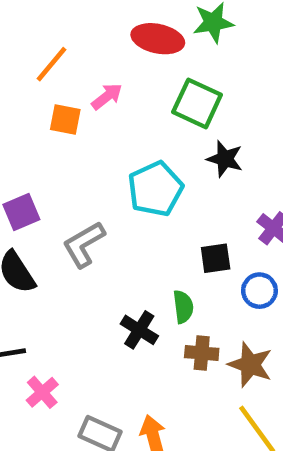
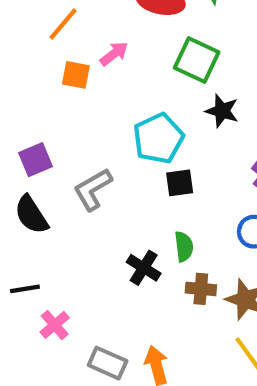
black square: (216, 258) -> (180, 183), moved

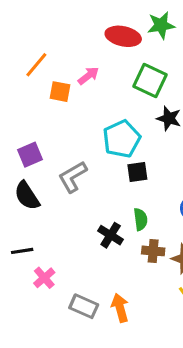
orange line: (63, 24) -> (36, 65), moved

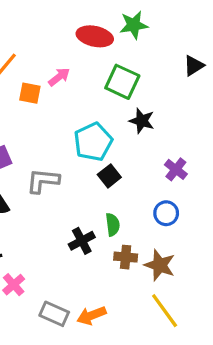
black square: (137, 172) -> (109, 176), turned -30
gray L-shape: (73, 177) -> (43, 181), turned 36
black cross: (111, 235) -> (82, 241), turned 30
orange arrow: (120, 308) -> (92, 315), turned -96

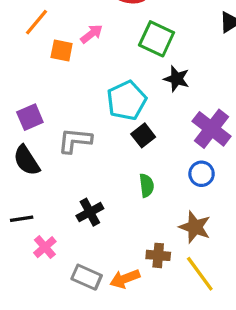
purple cross: (176, 169) -> (212, 129), size x1.6
black cross: (82, 241) -> (90, 212), moved
brown cross: (126, 257) -> (158, 255), moved

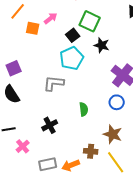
black square: (143, 135) -> (73, 35), moved
gray L-shape: (75, 140) -> (54, 83), moved
gray rectangle: (87, 277) -> (48, 164), turned -36

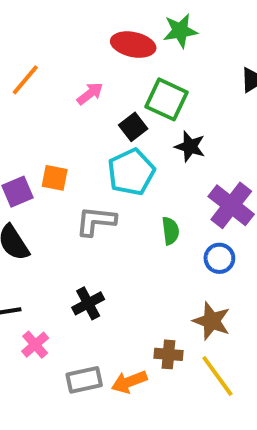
orange square: (33, 28) -> (55, 178), moved
green semicircle: (84, 109) -> (170, 231), moved

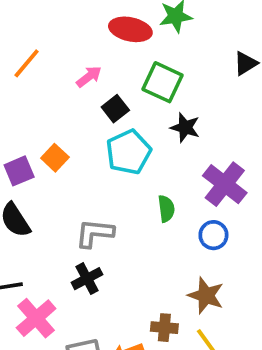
black square: (133, 127) -> (115, 109), moved
orange square: (55, 178) -> (55, 158), turned 32
gray L-shape: (96, 221) -> (95, 233), moved
pink cross: (35, 345) -> (36, 318), size x1.5

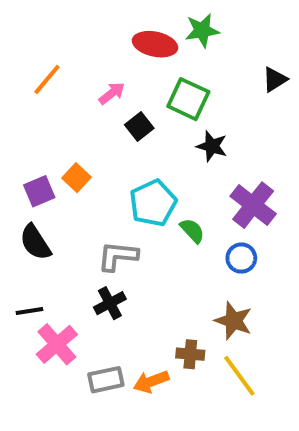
cyan pentagon: (129, 152) -> (153, 203), moved
green semicircle: (166, 209) -> (192, 231), turned -36

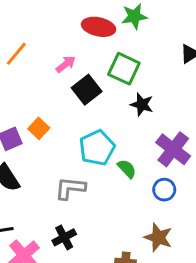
black square: (139, 127) -> (87, 90), size x1.4
black cross: (110, 303) -> (64, 237), moved

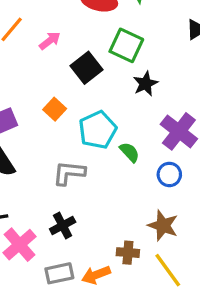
pink arrow: (66, 64) -> (50, 41), moved
black star: (142, 104) -> (145, 84), turned 30
orange square: (39, 128) -> (55, 109), moved

